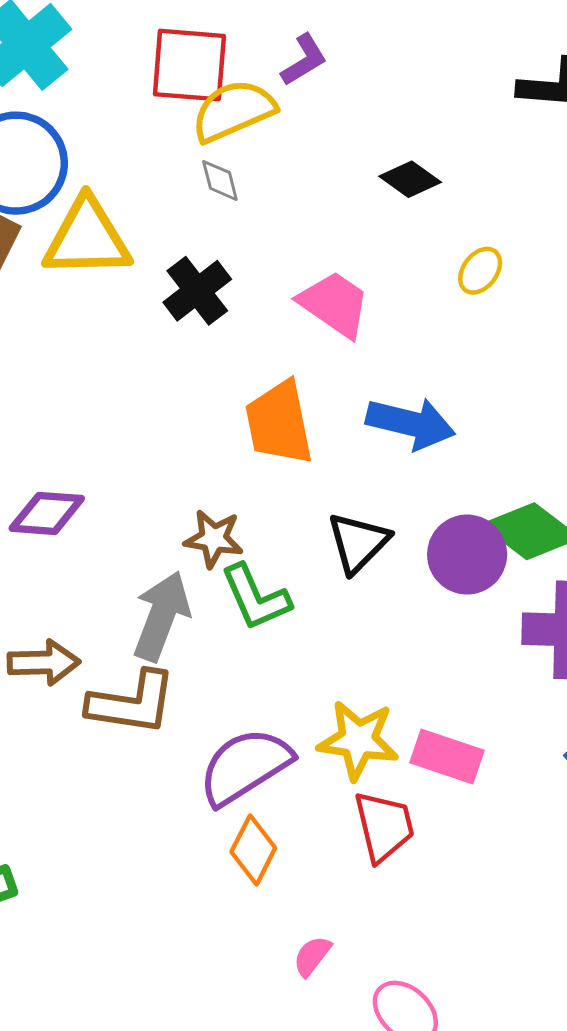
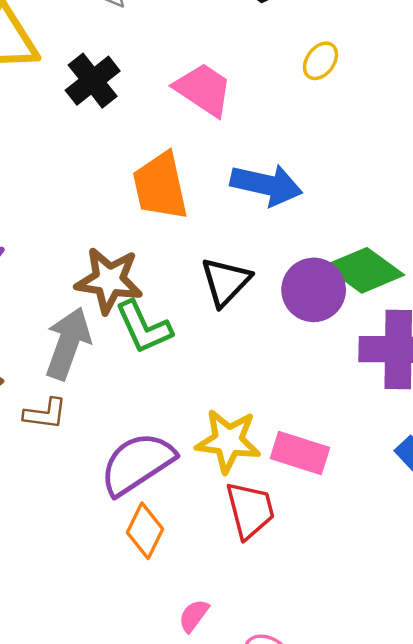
brown star: (214, 539) -> (109, 280), size x1.4
brown L-shape: (132, 703) -> (45, 414), size x0.6

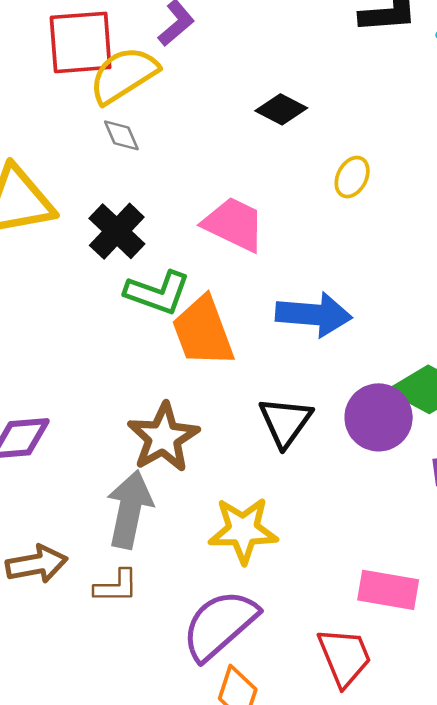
brown star: (109, 280) -> (163, 437), turned -30
green L-shape: (144, 327) -> (157, 293), moved, turned -38
yellow star: (228, 441) -> (243, 530), moved

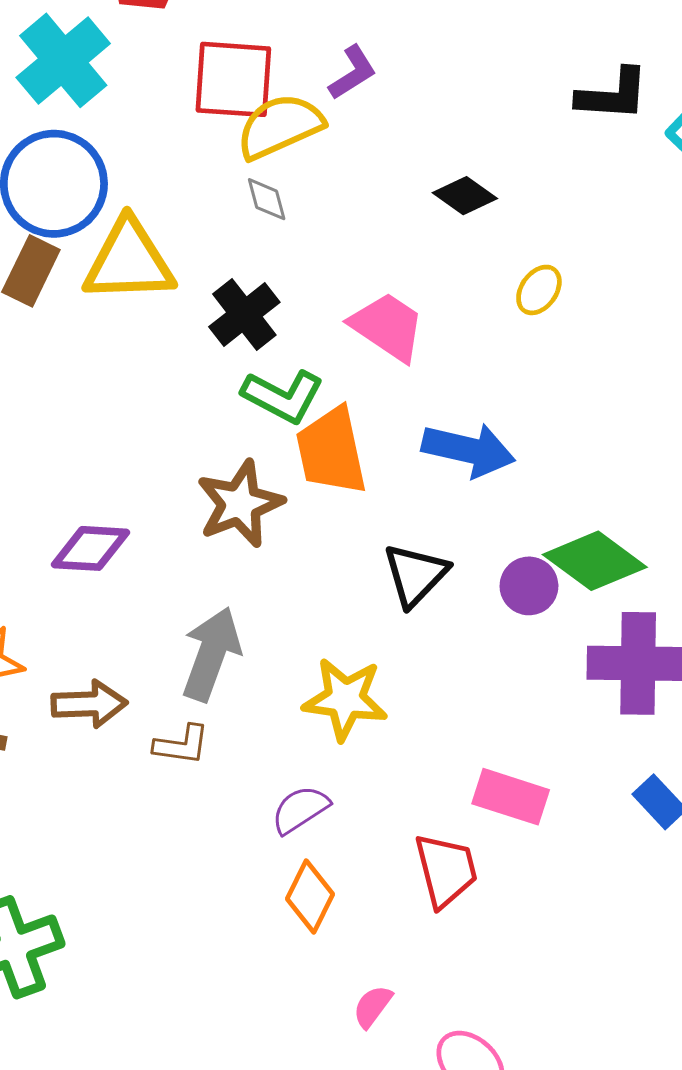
purple circle: (379, 417) -> (529, 586), size x0.7
brown star: (163, 437) -> (240, 504), moved
purple semicircle: (220, 625) -> (300, 810), size x0.6

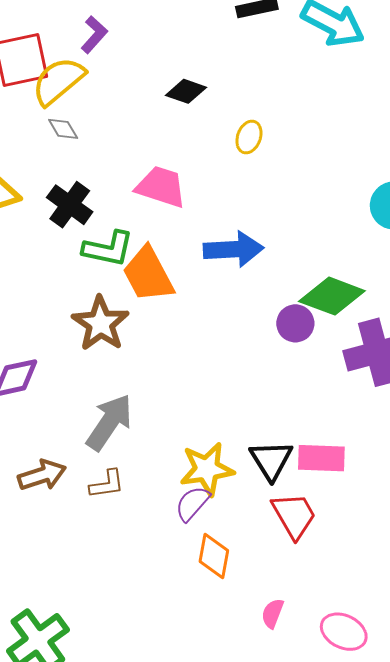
black triangle: (415, 575) -> (271, 460), moved
gray arrow: (211, 654) -> (109, 422), turned 30
yellow star: (345, 699) -> (207, 469), moved

